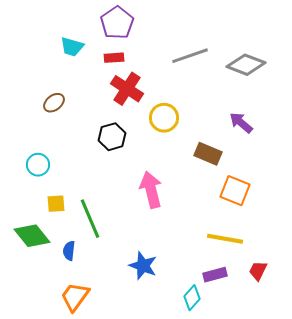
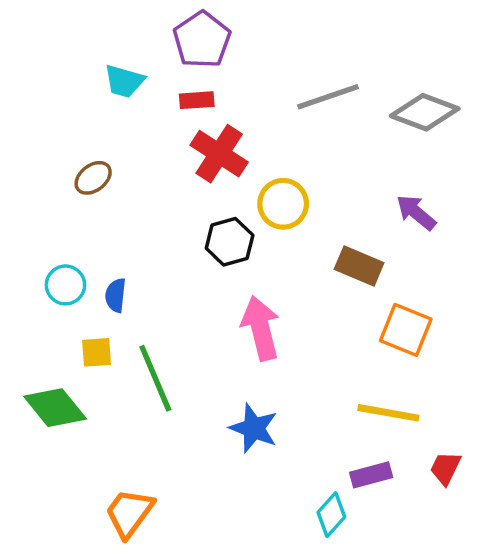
black hexagon: (112, 137) -> (230, 242), moved
blue semicircle: (69, 251) -> (116, 295), moved
blue star: (143, 266) -> (254, 428), moved

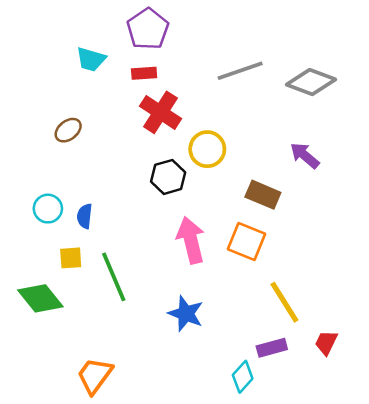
orange square: (406, 330) -> (246, 241), moved
yellow line: (388, 413) -> (284, 302), turned 48

